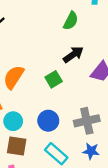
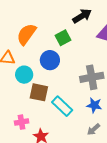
blue circle: (48, 121) -> (50, 60), moved
brown square: (17, 146) -> (39, 92), moved

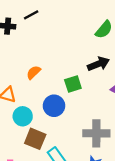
orange semicircle: (26, 34) -> (34, 72), size x0.6

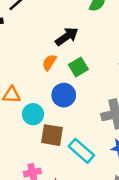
black arrow: (98, 64) -> (67, 36), moved
orange semicircle: (34, 72) -> (49, 62), moved

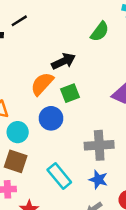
orange semicircle: (49, 62) -> (42, 84), size x1.5
brown square: (52, 135) -> (16, 161), moved

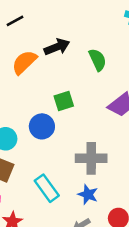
green semicircle: (100, 32) -> (98, 60), moved, turned -65
black arrow: (63, 61) -> (57, 47), moved
orange semicircle: (42, 84) -> (24, 62), moved

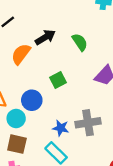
blue circle: (42, 126) -> (32, 100), moved
blue star: (88, 195) -> (61, 128), moved

